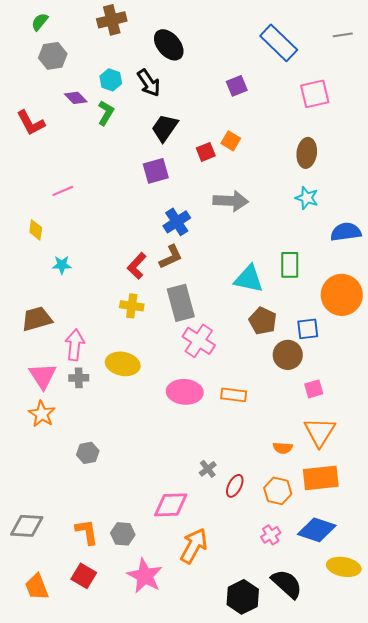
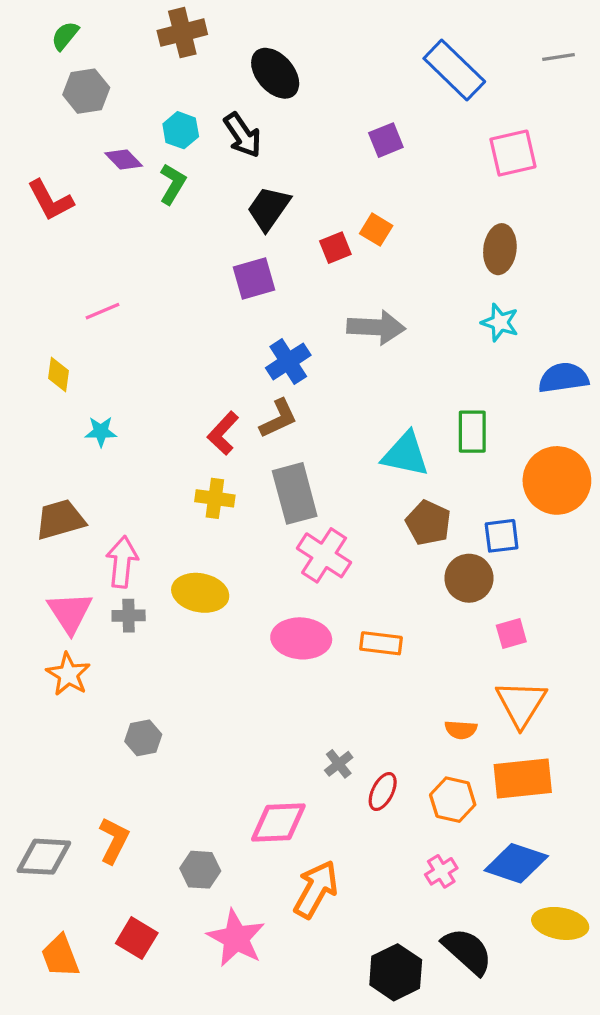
orange L-shape: (87, 532) -> (114, 840), moved, turned 36

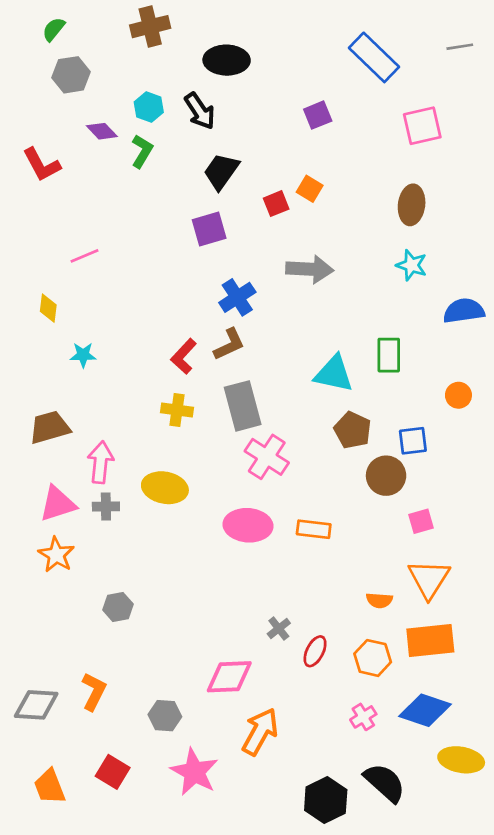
black ellipse: (275, 73) -> (227, 60), turned -48
orange circle: (557, 480) -> (458, 395), size x0.5
pink triangle: (70, 612) -> (58, 504), turned 45

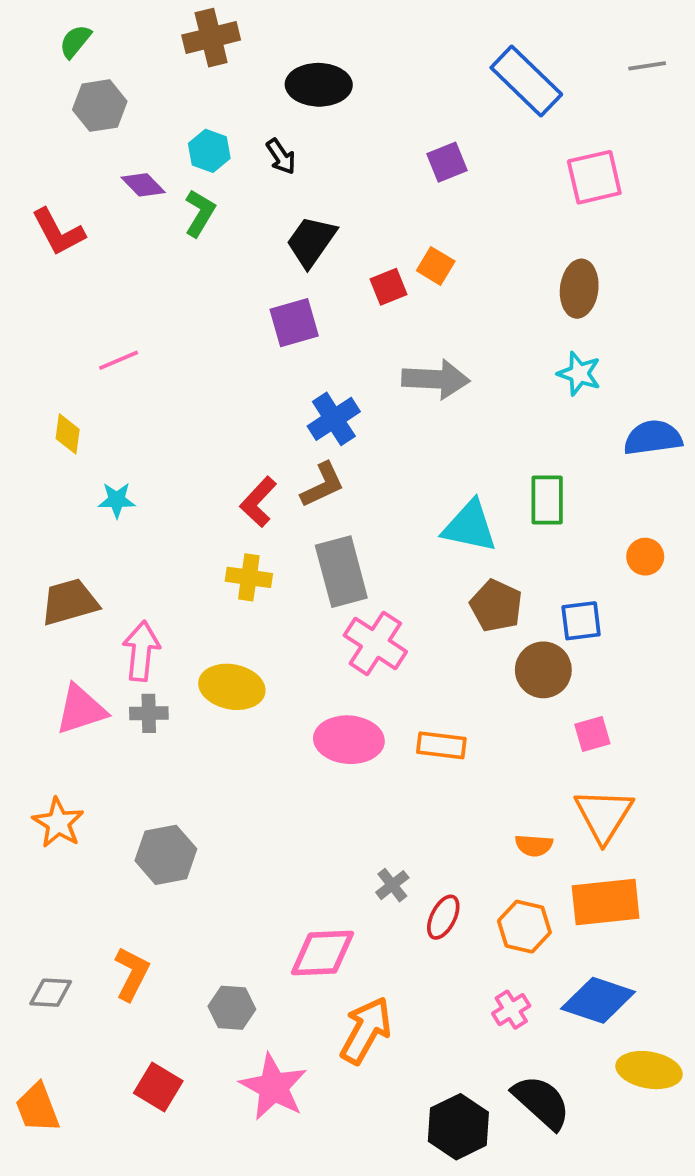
black arrow: (200, 111) -> (281, 156), size x0.7
orange star: (56, 555) -> (58, 823), moved
gray hexagon: (118, 607) -> (166, 855), size x1.4
gray diamond: (36, 705) -> (51, 993), size x0.7
orange trapezoid: (50, 787) -> (37, 1108), moved

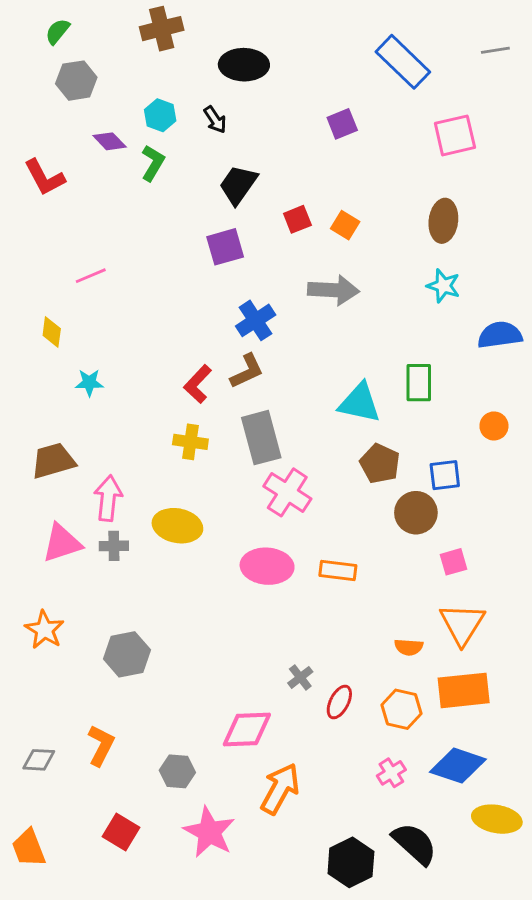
orange square: (436, 266) -> (345, 225), moved

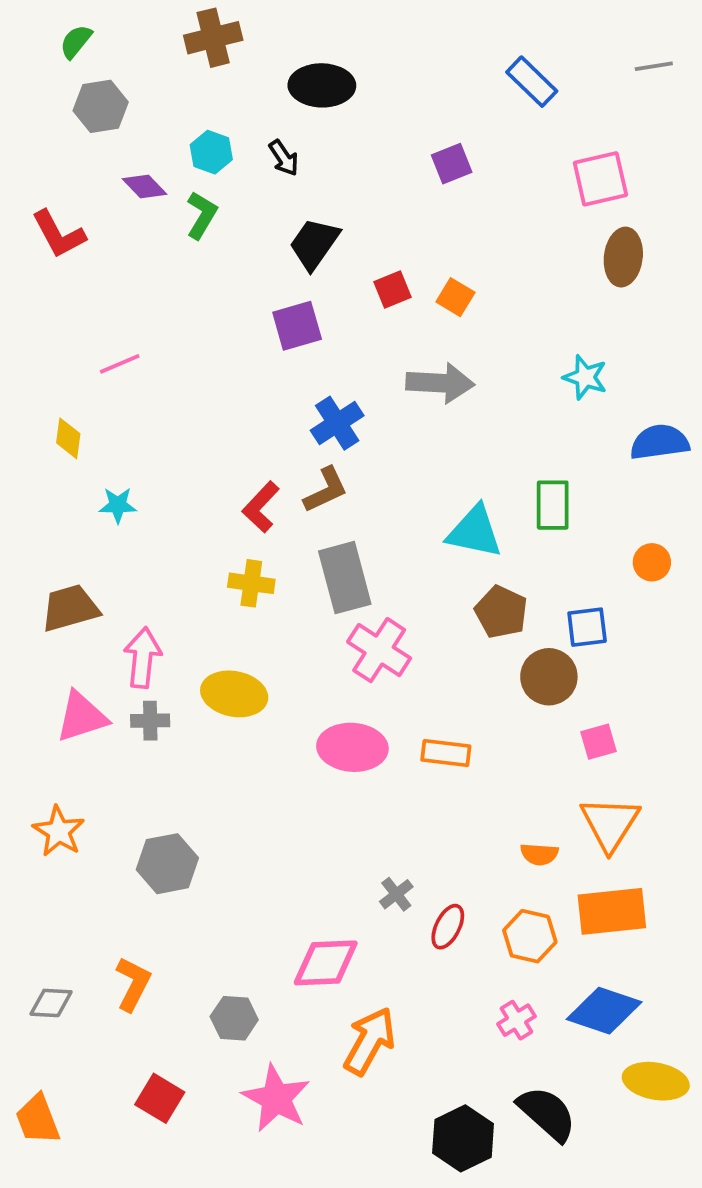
blue rectangle: (403, 62) -> (532, 82), size x0.7
brown ellipse: (443, 221) -> (623, 257), moved

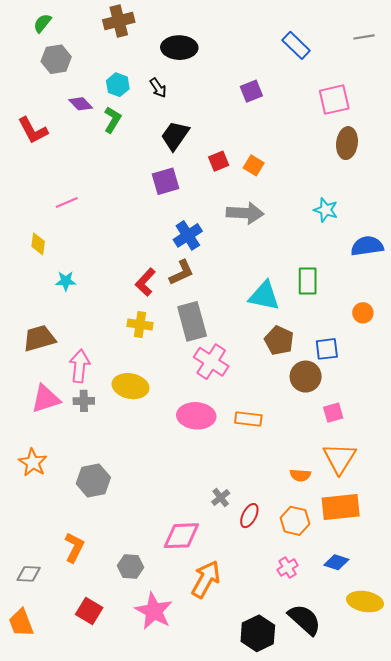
gray diamond: (51, 1003) -> (29, 574), moved
blue diamond: (604, 1011) -> (336, 562), size x0.6

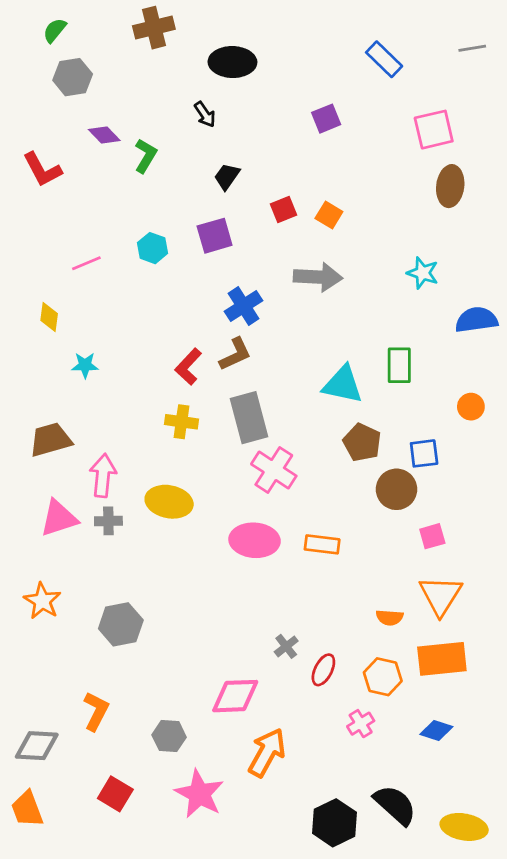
cyan hexagon: (118, 85) -> (153, 248), moved
black trapezoid: (175, 136) -> (227, 176), size x0.7
pink cross: (288, 568) -> (361, 724), moved
gray diamond: (29, 574) -> (37, 746), size x1.4
yellow ellipse: (365, 602) -> (464, 827), moved

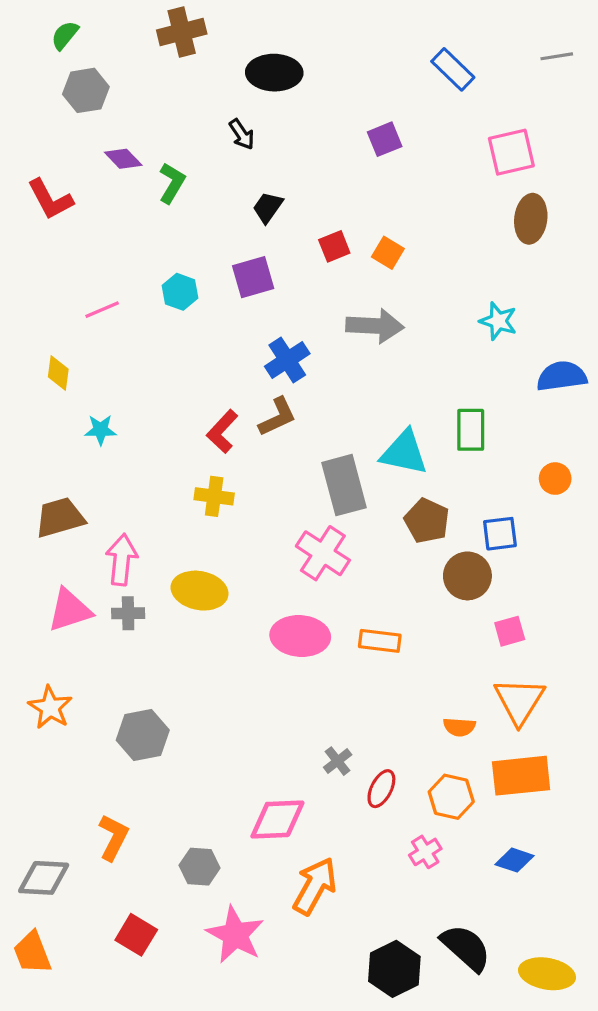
gray rectangle: (249, 418) -> (344, 485), moved

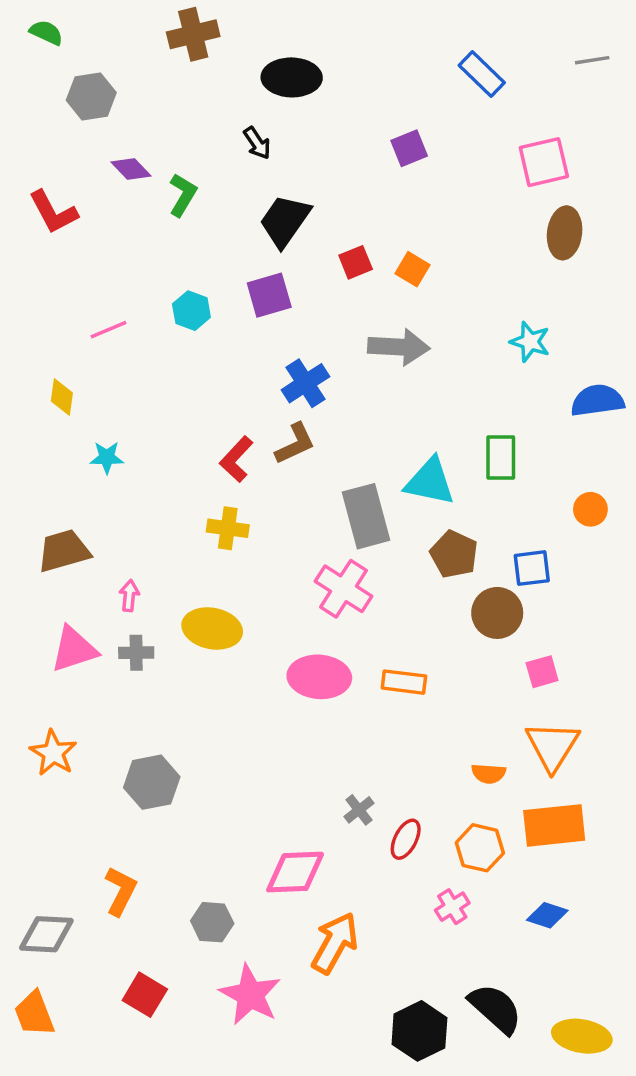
green semicircle: (65, 35) -> (46, 33), moved, turned 76
black trapezoid: (268, 207) -> (285, 221), size x1.6
pink arrow: (122, 560) -> (129, 596), size x0.6

